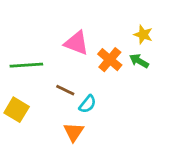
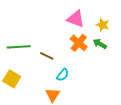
pink triangle: (76, 43) -> (76, 19), moved
brown line: (65, 90) -> (47, 56), moved

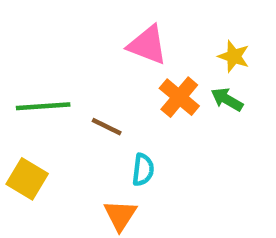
pink triangle: (76, 19) -> (148, 45), moved
cyan semicircle: (63, 75) -> (143, 170), turned -32

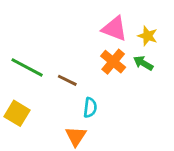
pink triangle: (148, 45) -> (115, 29), moved
green line: (43, 106) -> (27, 67), turned 32

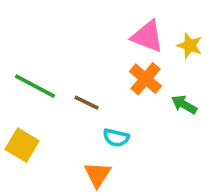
green arrow: (143, 63) -> (184, 105), moved
cyan semicircle: (90, 108) -> (116, 138), turned 96

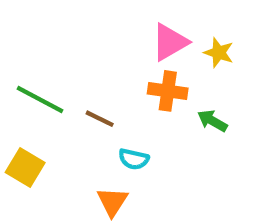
pink triangle: (147, 36) -> (170, 42), turned -51
orange cross: (146, 79) -> (168, 91), turned -32

